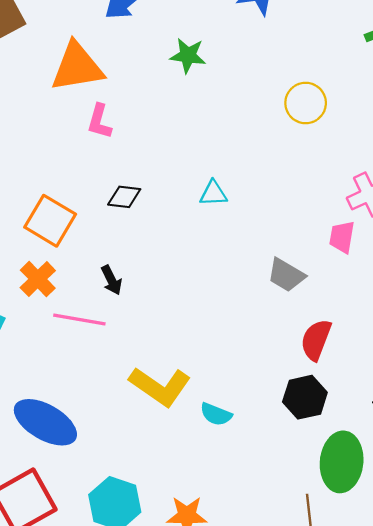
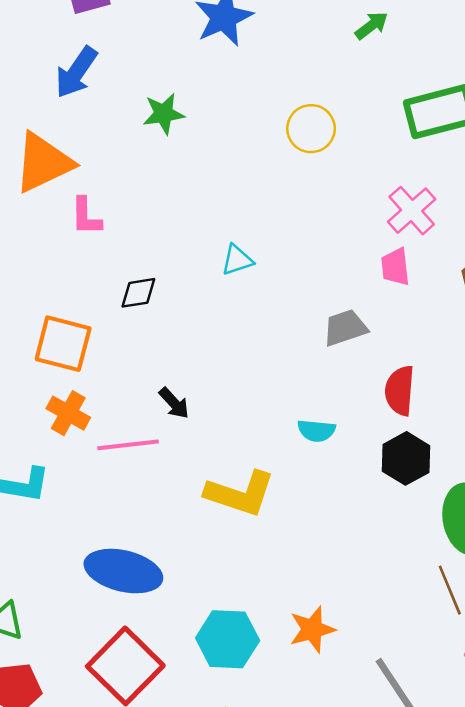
gray trapezoid: (286, 275) -> (345, 328), turned 147
black arrow: (111, 280) -> (174, 403), moved
cyan semicircle: (216, 414) -> (316, 431), moved

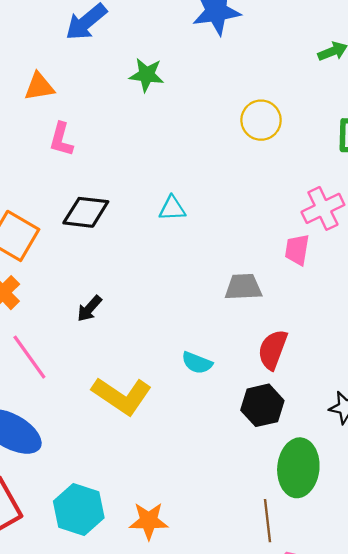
orange triangle: (43, 163) -> (39, 87), size x0.6
black diamond: (138, 293) -> (86, 212), size x1.4
black arrow: (174, 403) -> (89, 309), turned 68
pink line: (128, 445) -> (29, 357), moved, turned 45

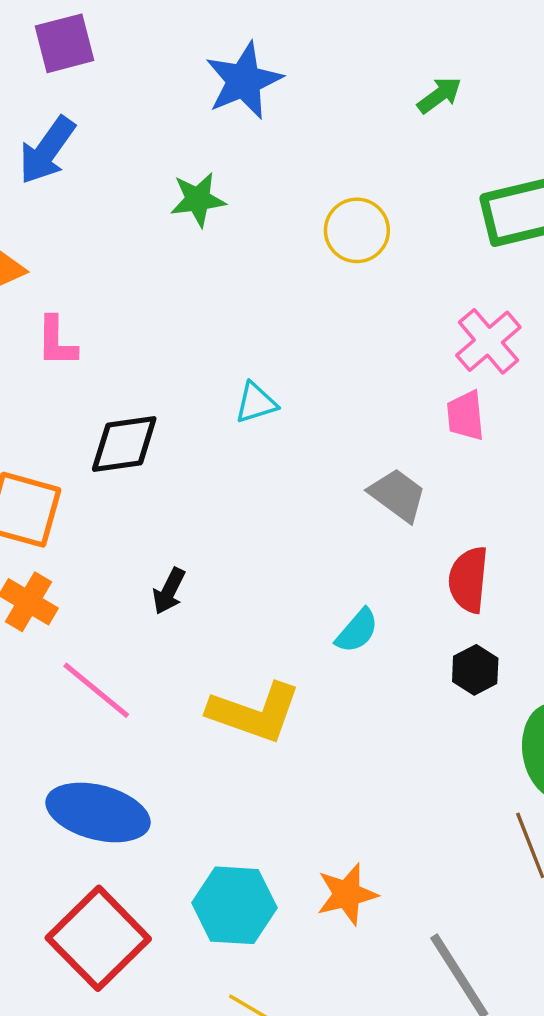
green star: (147, 75) -> (198, 200), moved
gray trapezoid: (243, 287) -> (398, 495), turned 54
cyan semicircle: (197, 363) -> (357, 631), turned -56
black hexagon: (262, 405) -> (475, 670), size x0.7

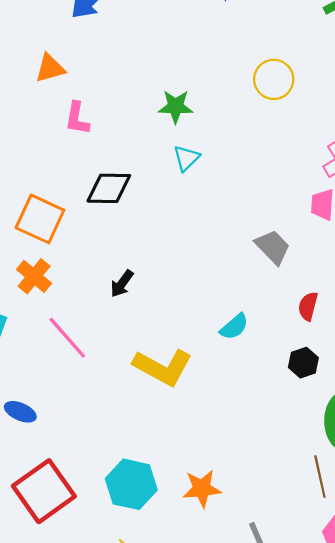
green star: (198, 200) -> (176, 106), moved
cyan triangle: (256, 403) -> (186, 158), moved, turned -36
red semicircle: (468, 580) -> (308, 306), size x0.7
blue ellipse: (98, 812) -> (20, 412), moved, size x0.5

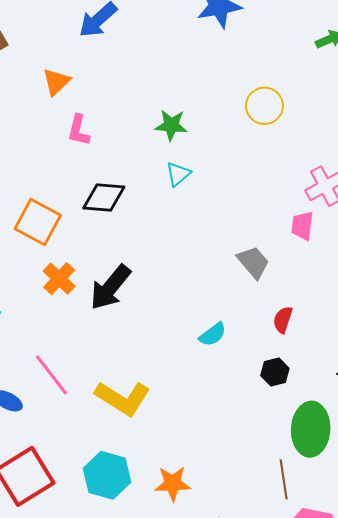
orange triangle: (50, 68) -> (56, 82), turned -32
orange cross: (34, 276) -> (59, 279), moved
black arrow: (122, 284) -> (110, 287), size x1.8
pink line: (67, 338) -> (52, 375), moved
yellow L-shape: (163, 367) -> (123, 398), moved

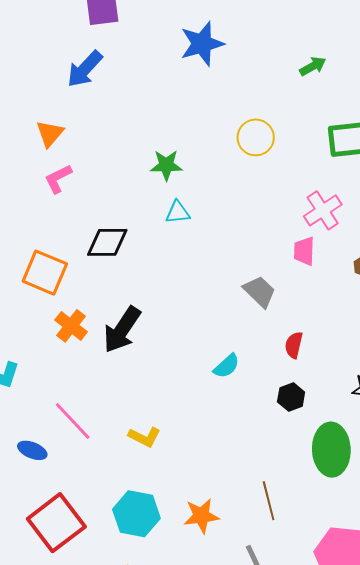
pink L-shape: (79, 130) -> (58, 179), moved, turned 56
cyan triangle: (178, 174) -> (178, 212), turned 40
yellow L-shape: (123, 398) -> (145, 437), size x0.6
brown line: (284, 479) -> (269, 501), moved

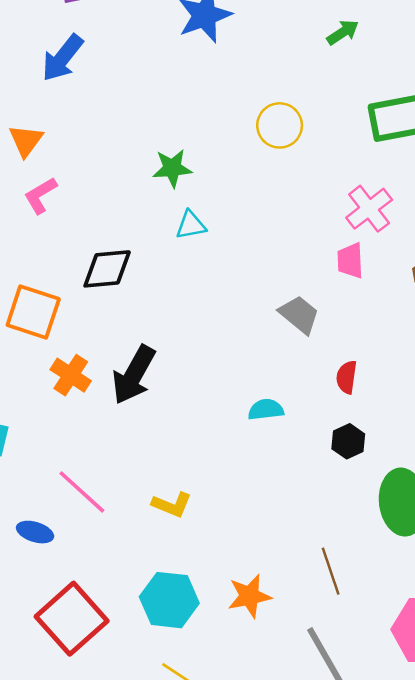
cyan semicircle: (226, 366) -> (266, 410), turned -140

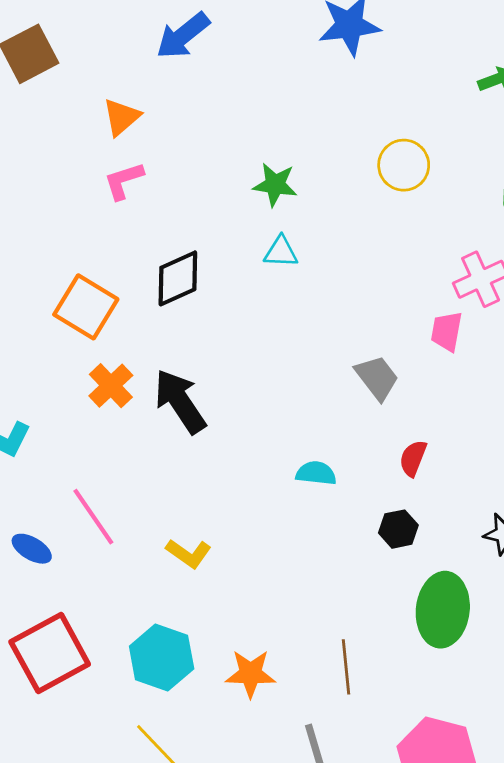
black diamond: (107, 269) -> (178, 278), turned -32
black arrow: (134, 375) -> (180, 401), turned 104

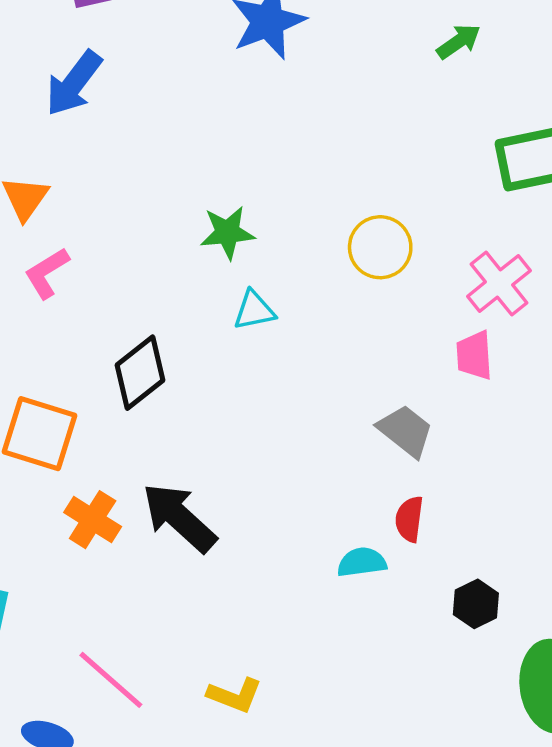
yellow circle: (404, 165) -> (380, 247), moved
red semicircle: (413, 458) -> (409, 519), moved

